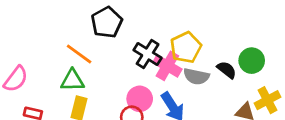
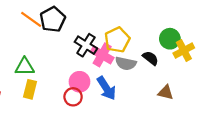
orange line: (79, 54) -> (31, 19), moved
green circle: (252, 61) -> (170, 39), moved
yellow cross: (267, 100) -> (184, 51), moved

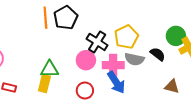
orange line: (31, 19) -> (45, 18), turned 50
pink cross: (102, 55) -> (113, 65), moved, turned -30
green triangle: (25, 67) -> (50, 69), moved
pink circle: (80, 82) -> (86, 60), moved

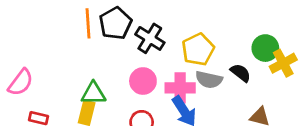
black cross: (97, 42) -> (150, 38), moved

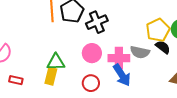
black cross: (150, 38) -> (97, 22), turned 35
yellow pentagon: (198, 49) -> (158, 30), moved

